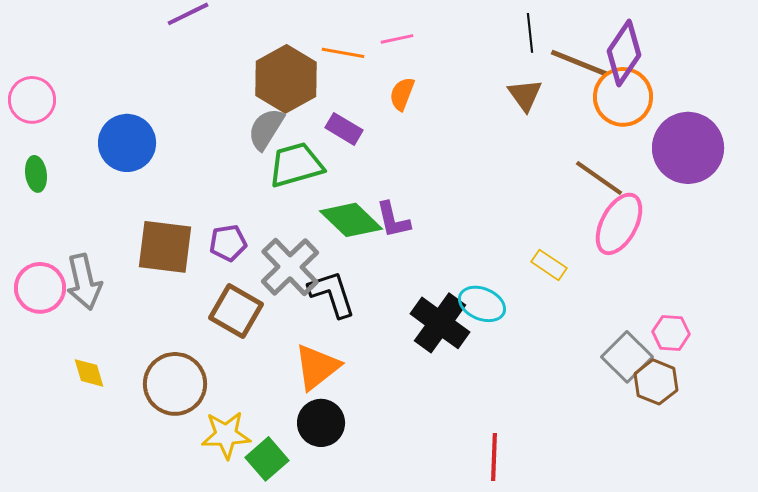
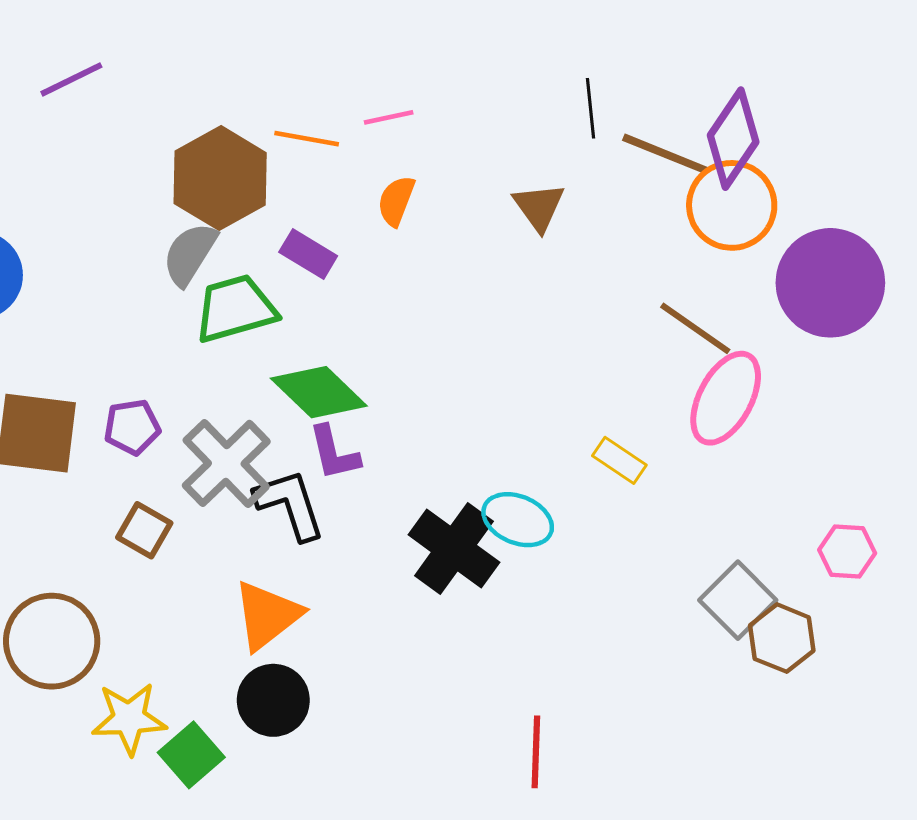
brown triangle: (525, 95) -> (539, 207), moved
purple L-shape: (393, 220) -> (334, 453), moved
brown square: (236, 311) -> (144, 530), size x0.7
pink hexagon: (671, 333) -> (847, 552), moved

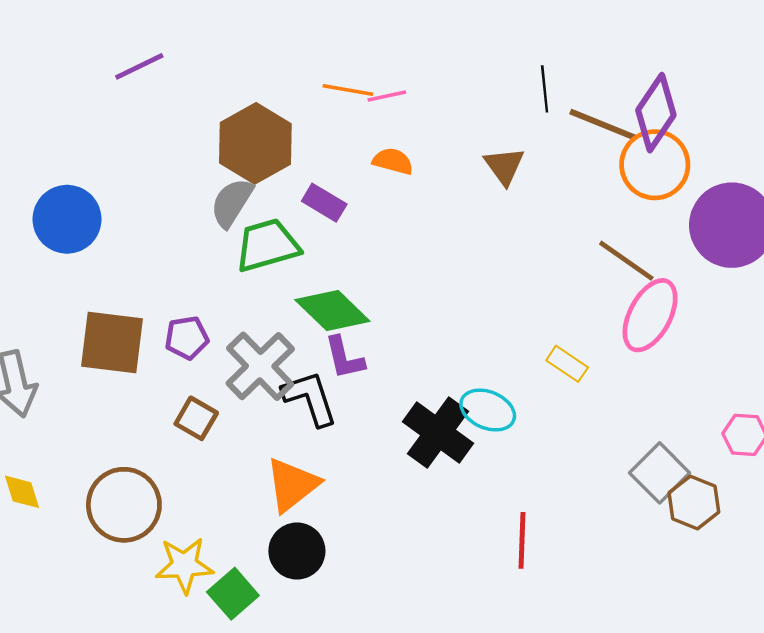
orange line: (307, 139) -> (348, 90), moved
orange semicircle: (396, 201) -> (393, 161), turned 84
red line: (536, 752) -> (522, 540), moved

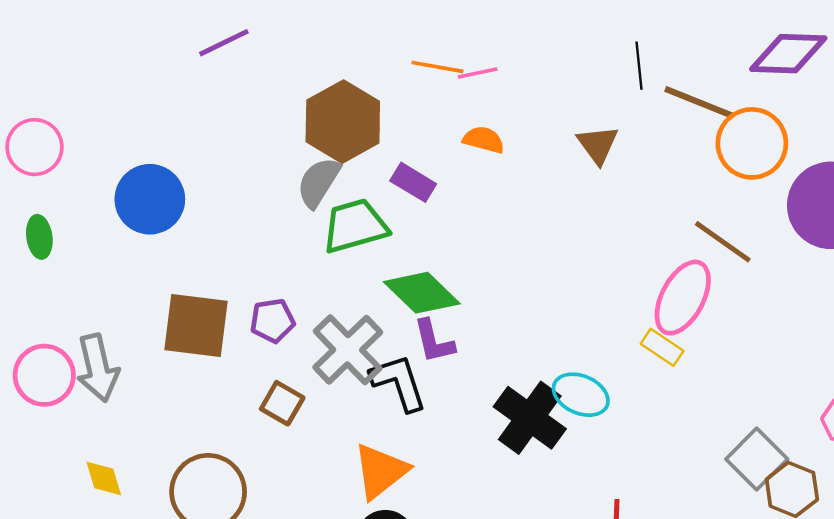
purple diamond: (656, 113) -> (788, 54), moved, turned 58
pink ellipse: (650, 315) -> (683, 298), moved

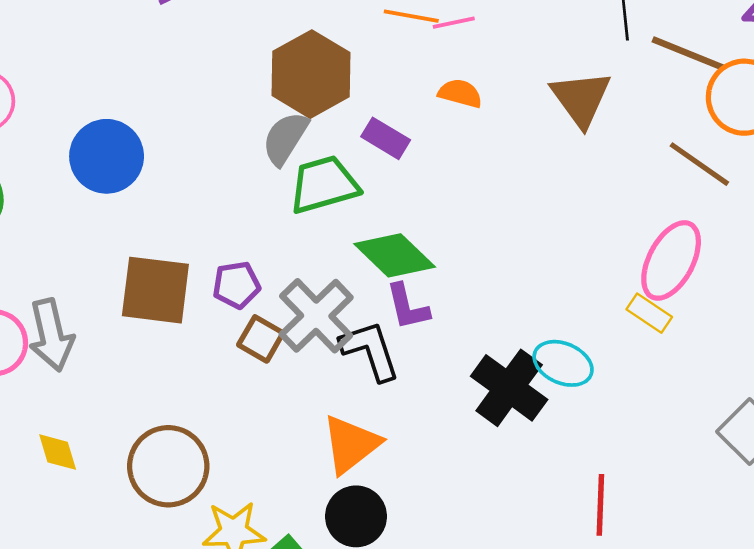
brown triangle: (598, 145) -> (581, 98), size x1.4
brown line: (723, 242) -> (699, 164), moved
brown square: (282, 403) -> (261, 339), moved

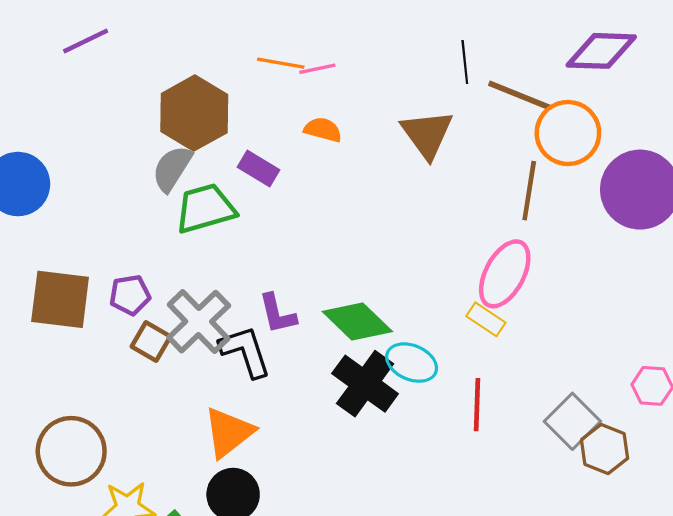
brown line: (699, 164) -> (529, 191), turned 64
green diamond: (395, 255) -> (357, 322), moved
red line: (600, 505) -> (477, 405), moved

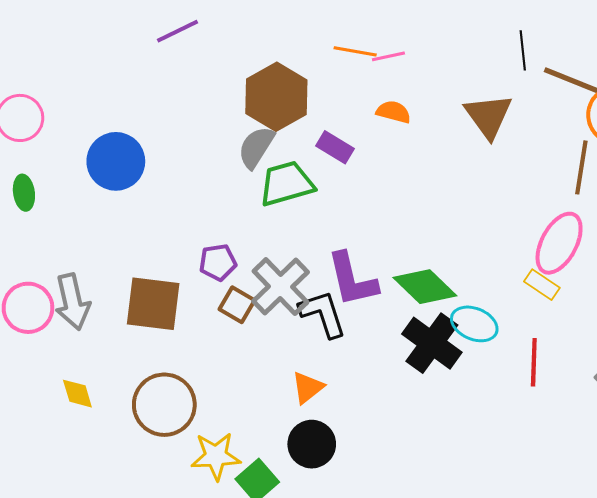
brown square: (60, 299) -> (153, 304), moved
purple L-shape: (277, 314) -> (352, 280), size x1.5
orange triangle: (229, 432) -> (308, 388), size x0.7

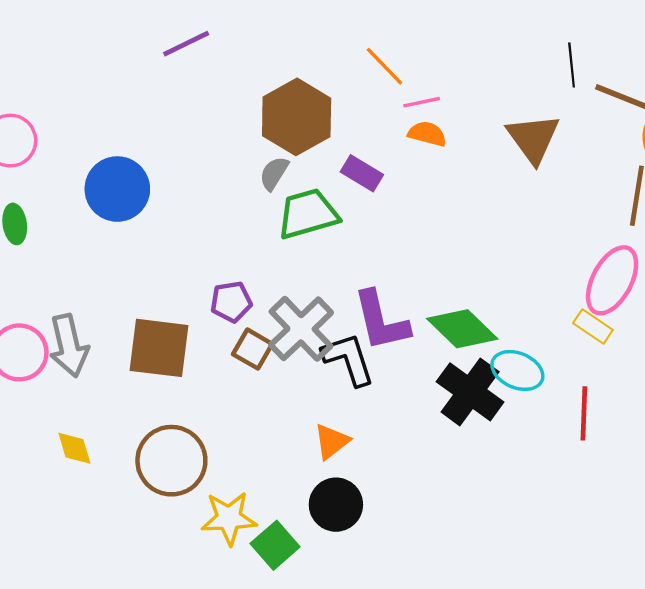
orange line: (355, 51) -> (384, 66), turned 36
pink line: (388, 56) -> (422, 102), moved
gray semicircle: (256, 147) -> (274, 173), size x0.7

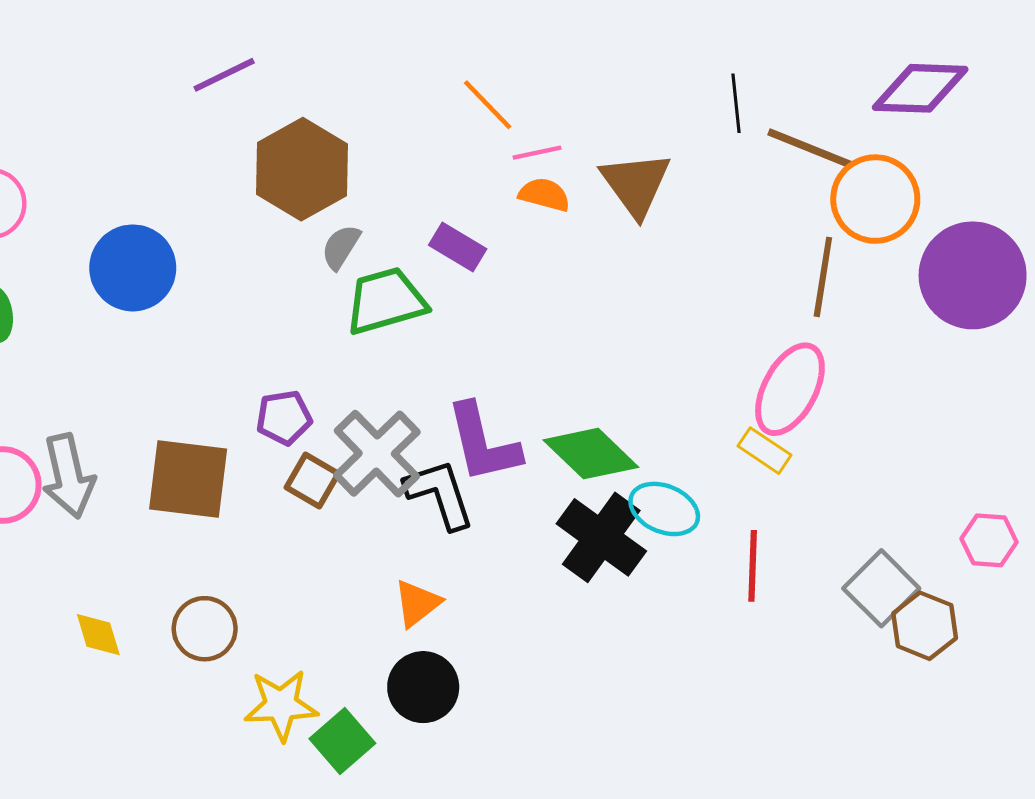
brown hexagon: (297, 117) -> (302, 169), moved
brown triangle: (533, 138) -> (636, 184), moved
yellow diamond: (74, 448) -> (98, 635), moved
brown circle: (171, 461) -> (205, 629), size x0.7

